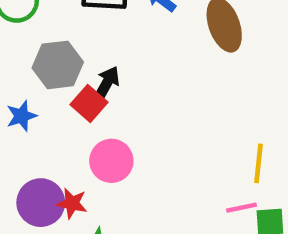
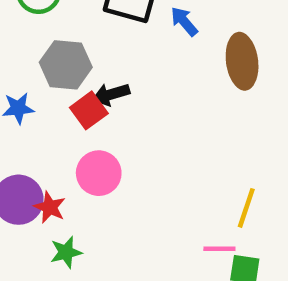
black arrow: (107, 84) -> (111, 94), turned -148

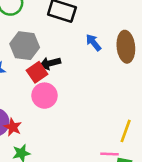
blue arrow: (184, 21) -> (93, 43), moved
pink circle: (99, 173) -> (45, 96), moved

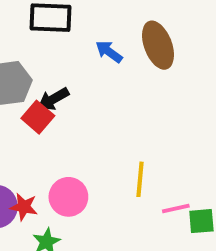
pink circle: (45, 96) -> (68, 197), moved
yellow line: (126, 131) -> (140, 179), moved

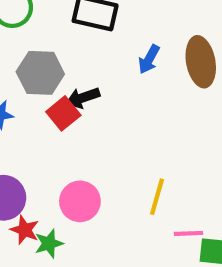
blue arrow: (109, 52) -> (149, 59), turned -108
red star: (24, 207) -> (25, 230), moved

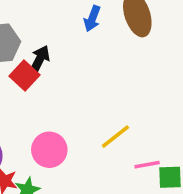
black arrow: (83, 98) -> (39, 60), turned 144
yellow line: (157, 197) -> (115, 137), turned 44

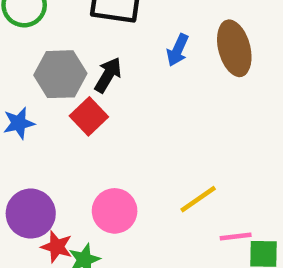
black arrow: (39, 60) -> (108, 75), moved

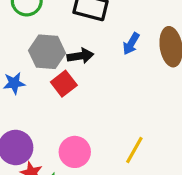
black arrow: (108, 75) -> (80, 56), turned 45
yellow line: (198, 199) -> (134, 150), turned -32

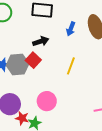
gray hexagon: (47, 52) -> (18, 64), moved
yellow line: (134, 150) -> (71, 66), moved

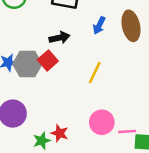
pink circle: (47, 101) -> (102, 122), moved
red star: (22, 118) -> (60, 133), moved

